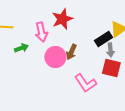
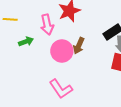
pink L-shape: (85, 83) -> (61, 89), moved

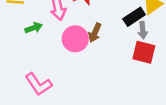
pink L-shape: (61, 89) -> (38, 84), moved

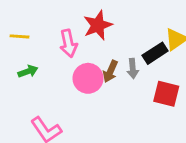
green arrow: (34, 28) -> (28, 71), moved
gray arrow: (143, 30) -> (133, 69), moved

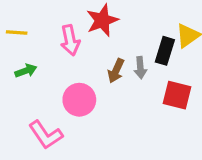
black rectangle: (155, 53) -> (165, 51), turned -40
pink circle: (88, 78) -> (79, 100), moved

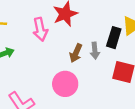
pink circle: (79, 100) -> (65, 84), moved

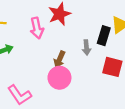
brown arrow: (76, 53) -> (59, 59), moved

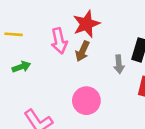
brown arrow: (59, 59) -> (82, 51), moved

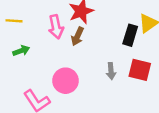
gray arrow: (119, 64) -> (111, 71), moved
pink circle: (86, 101) -> (66, 81), moved

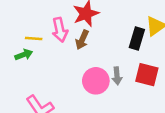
yellow line: (14, 21) -> (34, 39), moved
pink circle: (66, 81) -> (96, 81), moved

